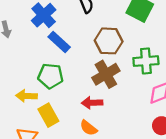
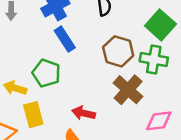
green cross: (146, 61) -> (154, 59), moved
brown cross: (106, 74) -> (128, 90), moved, turned -32

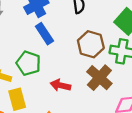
red arrow: (84, 113) -> (60, 85), moved

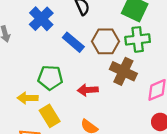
blue rectangle: (44, 34) -> (73, 42), moved

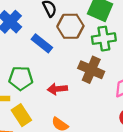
brown hexagon: (106, 41) -> (70, 26), moved

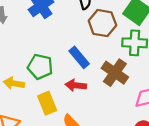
blue rectangle: (42, 43) -> (79, 57), moved
yellow rectangle: (21, 115) -> (47, 103), moved

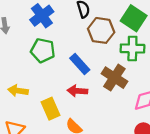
green pentagon: (40, 67) -> (43, 50), moved

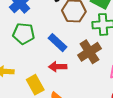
brown cross: (114, 78) -> (89, 52), turned 30

